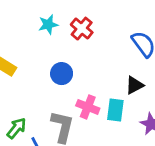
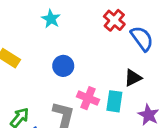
cyan star: (48, 25) -> (51, 19), turned -30
red cross: (82, 29) -> (114, 20), moved

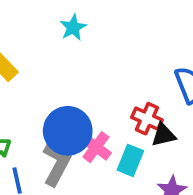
red cross: (114, 20) -> (147, 119), moved, turned -30
blue circle: (63, 66) -> (68, 131), moved, size x1.6

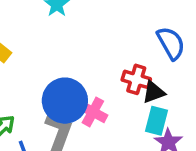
cyan rectangle: (130, 160) -> (157, 121), moved

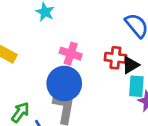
pink cross: (93, 112) -> (71, 54), moved

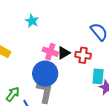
black triangle: (130, 65) -> (64, 53), moved

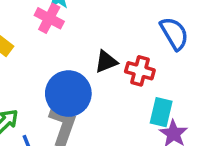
pink cross: (50, 52) -> (49, 18), moved

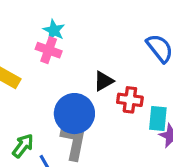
red cross: (140, 71) -> (130, 100), moved

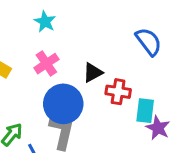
pink cross: (49, 50) -> (46, 64), moved, turned 35

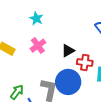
blue circle: (63, 104) -> (68, 82), moved

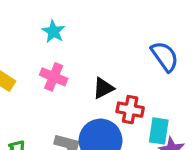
pink cross: (38, 46) -> (54, 77), turned -35

